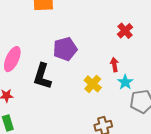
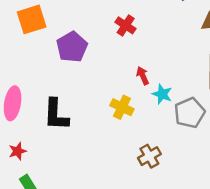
red cross: (125, 31) -> (126, 25), moved
purple pentagon: (65, 49) -> (72, 47), moved

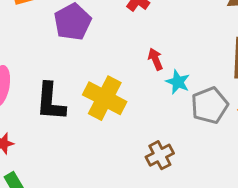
yellow cross: (122, 107) -> (105, 98), moved, size x1.5

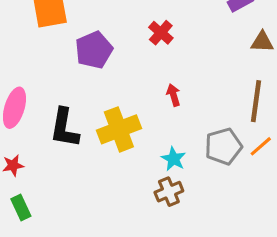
cyan star: (178, 82) -> (174, 159), moved
yellow cross: (105, 98) -> (119, 129), turned 36

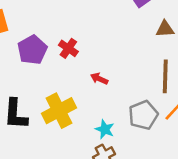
red cross: (161, 33) -> (68, 48), moved
red arrow: (173, 95) -> (99, 79), turned -42

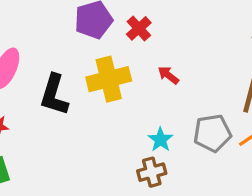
yellow cross: (59, 111) -> (109, 79), moved

